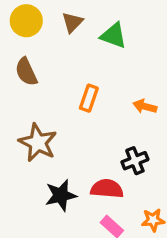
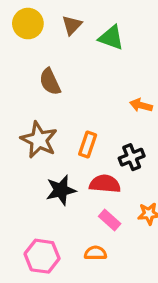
brown semicircle: (26, 72) -> (50, 82), moved
orange rectangle: (89, 98) -> (88, 145), moved

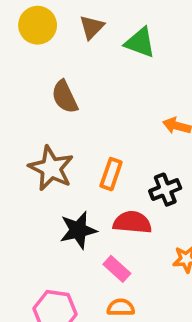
pink rectangle: (110, 220) -> (117, 269), moved

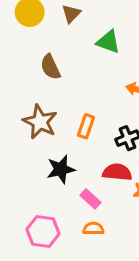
green triangle: (140, 43) -> (108, 42), moved
red semicircle: (132, 222) -> (117, 172), moved

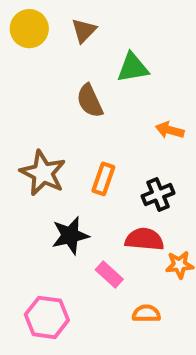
green triangle: (108, 42) -> (133, 68), turned -30
brown semicircle: (50, 67) -> (90, 101), moved
orange semicircle: (93, 229) -> (146, 313), moved

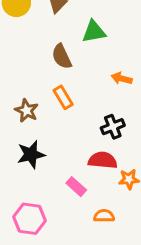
brown star: (43, 173) -> (27, 111), size x0.7
orange rectangle: (103, 179) -> (63, 97), moved, turned -50
black star: (70, 235) -> (31, 154), moved

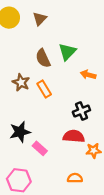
green triangle: (94, 32) -> (67, 52), moved, turned -36
brown star: (27, 111) -> (21, 82), moved
pink rectangle: (76, 187) -> (40, 148), moved

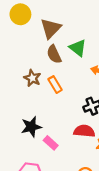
brown triangle: (40, 19) -> (51, 28), moved, size x1.5
green triangle: (67, 52) -> (78, 48), turned -36

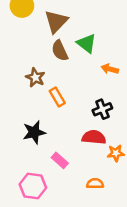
orange rectangle: (55, 85) -> (57, 97), moved
pink rectangle: (51, 143) -> (60, 160), moved

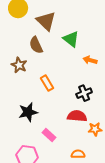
brown triangle: (56, 21) -> (46, 21), turned -30
brown semicircle: (60, 51) -> (36, 45), moved
brown star: (35, 77) -> (19, 65), moved

